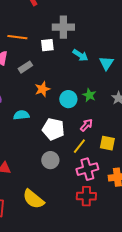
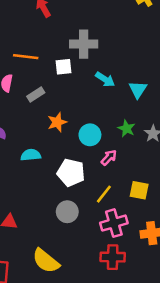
green star: (89, 95) -> (126, 129), moved
pink arrow: (86, 125) -> (109, 158), moved

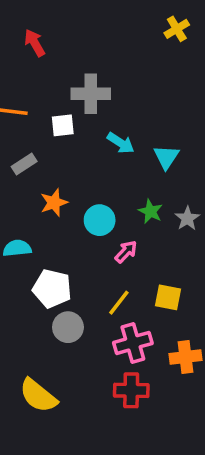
white pentagon: (71, 173) -> (52, 289), moved

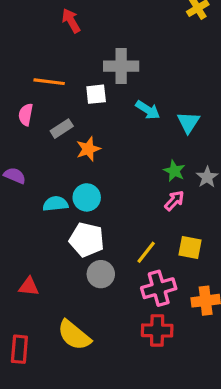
orange star: (54, 203) -> (88, 149), moved
cyan circle: (100, 220) -> (87, 197), moved
pink arrow: (126, 252) -> (174, 201), moved

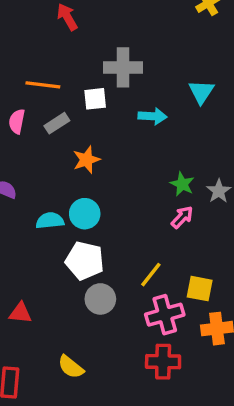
cyan arrow: (148, 110) -> (153, 116), turned -30
cyan triangle: (188, 122) -> (201, 92), moved
gray rectangle: (62, 129) -> (57, 123), moved
yellow square: (190, 248) -> (200, 289), moved
yellow semicircle: (74, 335) -> (71, 367), size x0.7

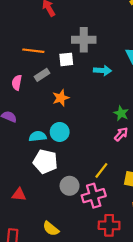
pink semicircle: (17, 121) -> (17, 83), moved
white pentagon: (85, 261) -> (45, 162), moved
pink cross: (165, 315) -> (94, 196), moved

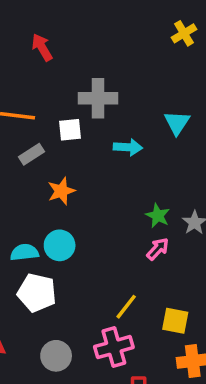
gray circle: (70, 186) -> (56, 356), moved

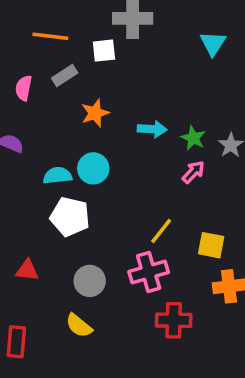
cyan arrow: (128, 147) -> (152, 129), moved

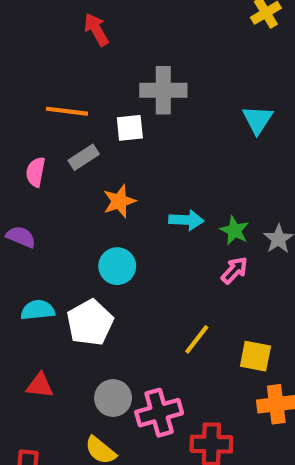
cyan semicircle: (58, 176) -> (38, 310), moved
white pentagon: (70, 217) -> (90, 323), turned 30
pink cross: (149, 272) -> (159, 413), moved

